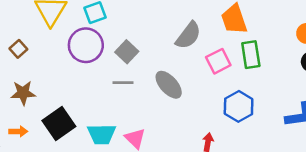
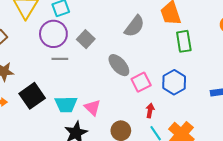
pink square: (218, 61) -> (141, 82), moved
gray line: (123, 83) -> (60, 59), moved

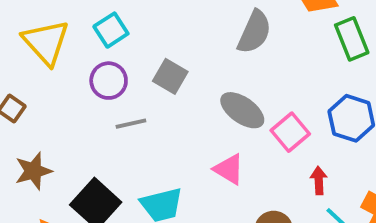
purple circle: (53, 34) -> (109, 81), size x0.7
pink triangle: (92, 107) -> (229, 169), moved

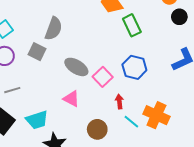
gray semicircle: (254, 32) -> (54, 29), moved
gray line: (131, 124) -> (12, 90), moved

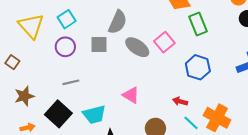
gray square: (37, 52) -> (99, 45), turned -30
gray ellipse: (76, 67) -> (137, 47), moved
pink square: (103, 77) -> (164, 42), moved
red arrow: (119, 102) -> (180, 101), turned -72

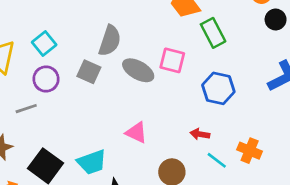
pink square: (164, 42) -> (172, 60), turned -30
gray square: (99, 45) -> (89, 72), turned 30
gray line: (71, 82) -> (26, 109), moved
orange cross: (217, 118) -> (250, 151), size x0.7

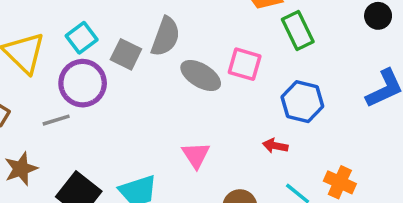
gray square: (89, 72) -> (126, 54), moved
purple circle: (46, 79) -> (83, 83), size x1.4
pink triangle: (136, 133) -> (196, 155), turned 30
red arrow: (200, 134) -> (275, 146), moved

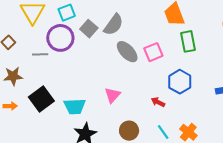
pink square: (245, 64) -> (153, 52), turned 36

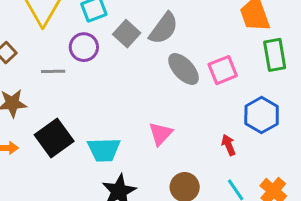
purple circle: (60, 38) -> (84, 47), size x0.7
red arrow: (158, 102) -> (228, 145), turned 40

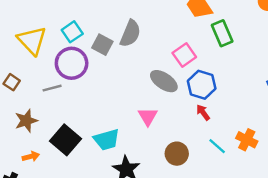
purple circle: (84, 47) -> (72, 63), size x1.4
gray ellipse: (184, 69) -> (164, 81), moved
blue hexagon: (262, 115) -> (202, 85), moved

